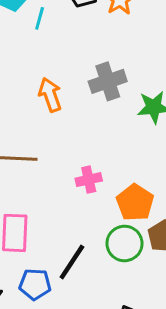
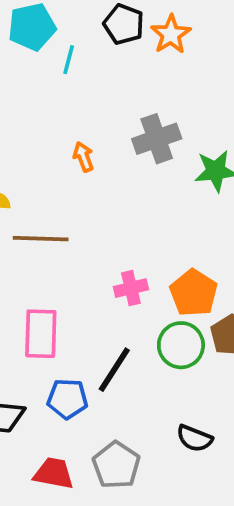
orange arrow: (50, 95) -> (83, 157), size x0.7
pink cross: (89, 180) -> (131, 288), moved

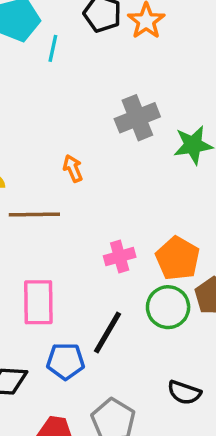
orange arrow: (83, 157) -> (73, 168), moved

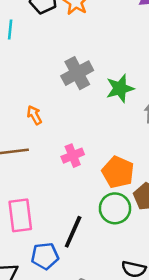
pink cross: (120, 257) -> (73, 156), moved

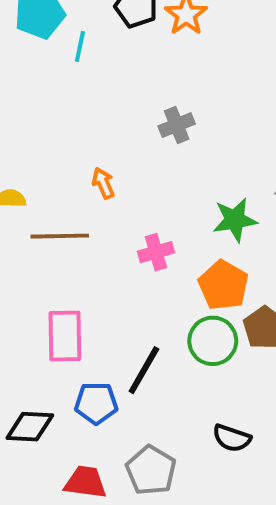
gray cross: (77, 73) -> (177, 125), size x0.7
green star: (120, 88) -> (235, 220), moved

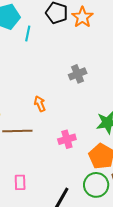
pink rectangle: (65, 336) -> (20, 182), size x0.6

